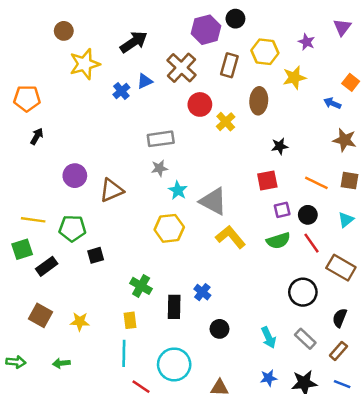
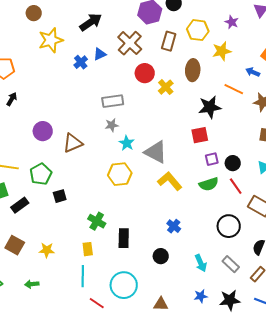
black star: (280, 146) -> (210, 107), size x1.6
orange line: (316, 183) -> (234, 89), moved
green pentagon: (72, 228) -> (41, 174), turned -30
blue cross: (202, 292) -> (174, 226), moved

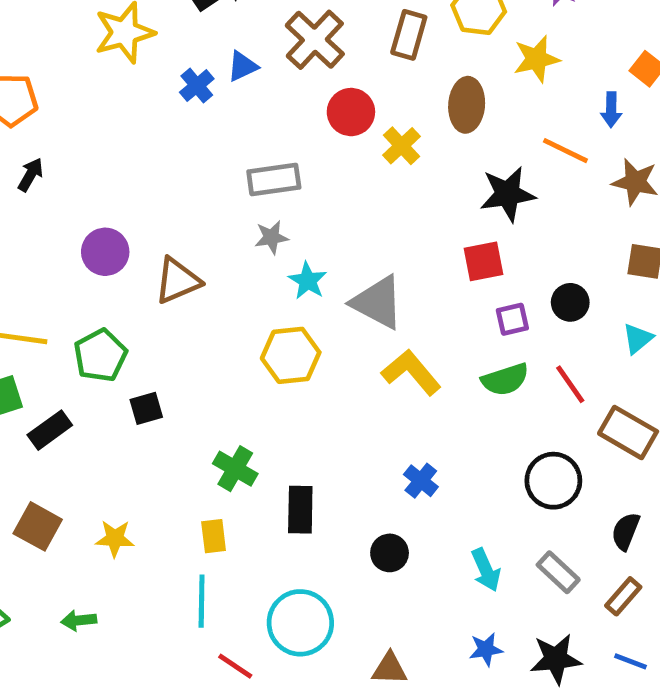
blue arrow: (253, 72) -> (611, 110), turned -112
black circle: (233, 163) -> (570, 302), moved

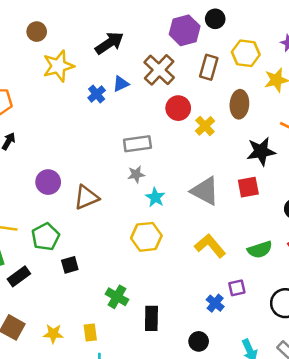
gray triangle: (377, 302) -> (205, 191), moved
purple square: (512, 319) -> (237, 288), moved
yellow rectangle: (214, 536) -> (90, 332), moved

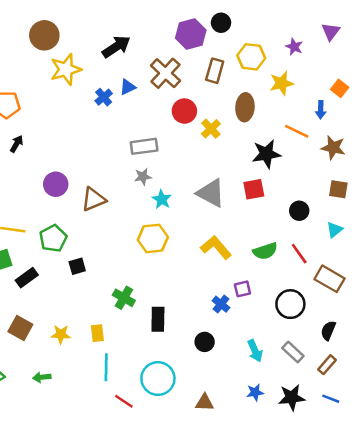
brown circle: (37, 32) -> (44, 35), size x1.5

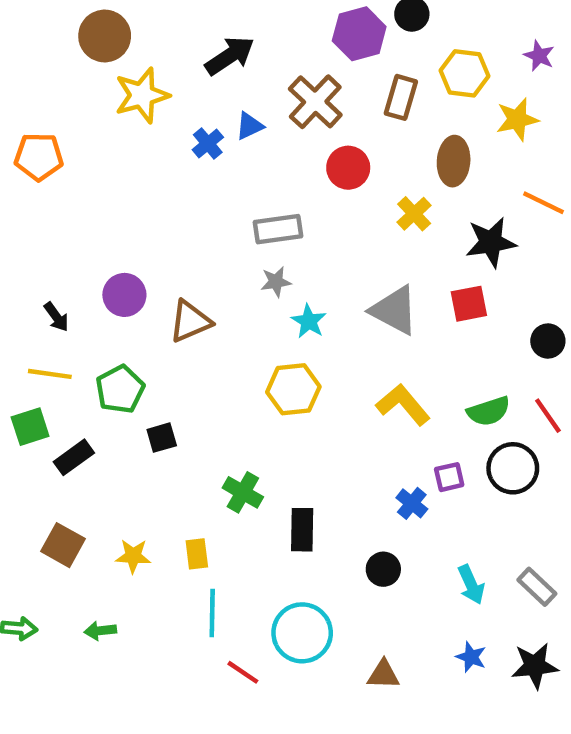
yellow cross: (211, 129) -> (414, 214), moved
black arrow: (17, 144) -> (56, 317), moved, turned 114
black circle: (290, 304) -> (513, 468), moved
blue star: (255, 392) -> (471, 657), turned 30

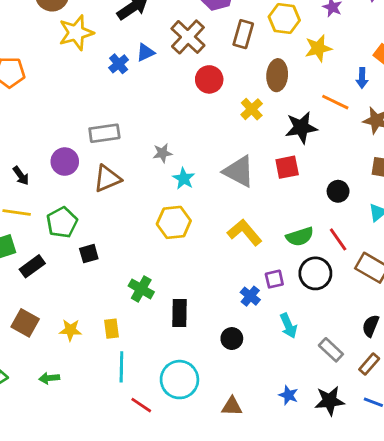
gray rectangle: (278, 229) -> (104, 133), moved
cyan arrow: (471, 585) -> (288, 326), moved

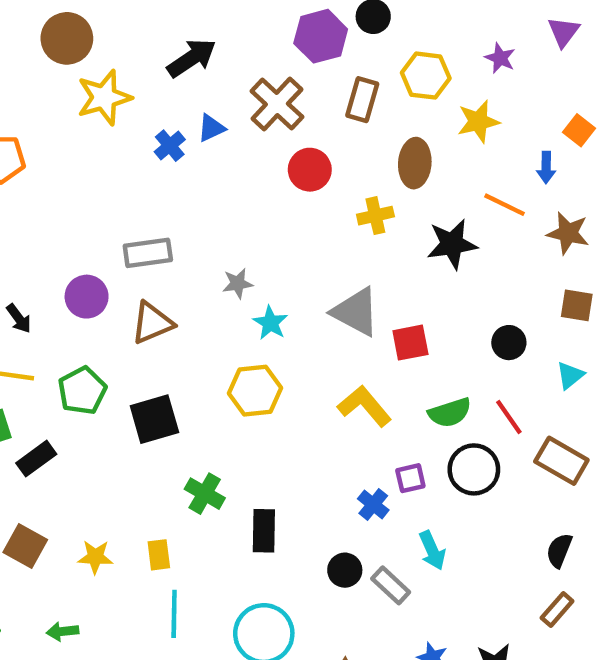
yellow cross: (252, 109) -> (375, 216), turned 30
red square: (287, 167) -> (410, 343), moved
black square: (89, 254) -> (154, 419), moved, size x1.6
gray rectangle: (331, 350) -> (391, 585), moved

